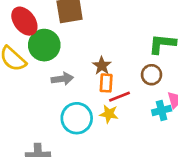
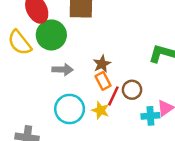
brown circle: (152, 75) -> (132, 90), moved
orange rectangle: (106, 83) -> (103, 81), turned -42
red line: (120, 97) -> (113, 96), turned -54

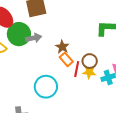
gray arrow: (63, 70) -> (34, 38), moved
yellow star: (100, 110) -> (89, 72), moved

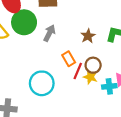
gray arrow: (34, 38) -> (49, 33), moved, turned -63
brown star: (62, 47) -> (88, 36), moved

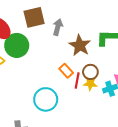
gray arrow: (49, 33) -> (58, 27), moved
brown star: (88, 36) -> (80, 45), size x1.5

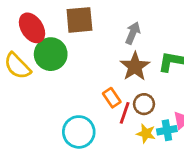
gray arrow: (58, 27) -> (133, 33), moved
yellow star: (90, 84) -> (146, 133), moved

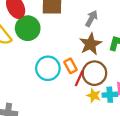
brown circle: (144, 104) -> (94, 73), size x1.5
cyan circle: (79, 132) -> (48, 68), moved

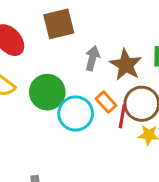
gray arrow: (91, 18) -> (92, 58), moved
green circle: (28, 28) -> (47, 92), moved

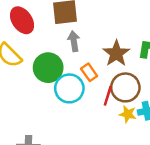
gray arrow: (92, 58) -> (74, 41), moved, turned -30
orange rectangle: (106, 102) -> (89, 72), moved

